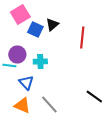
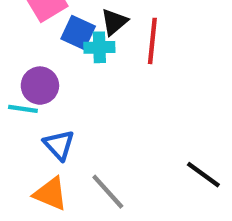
red line: (82, 38) -> (152, 41), moved
cyan cross: (40, 62) -> (99, 47), moved

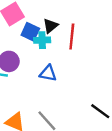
blue triangle: (59, 145) -> (48, 73), moved, turned -36

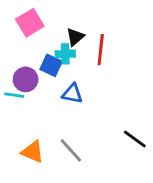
blue square: (30, 32) -> (51, 65), moved

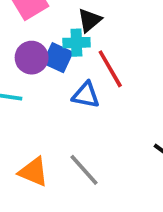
red line: (101, 50) -> (110, 69), moved, turned -36
purple circle: (26, 79) -> (32, 58), moved

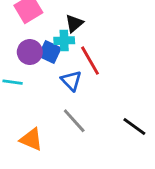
blue triangle: (86, 95) -> (71, 81), turned 35
gray line: (84, 170) -> (74, 121), moved

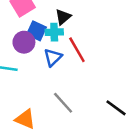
blue square: (50, 52) -> (37, 31), moved
blue triangle: (71, 81) -> (53, 57), moved, turned 30

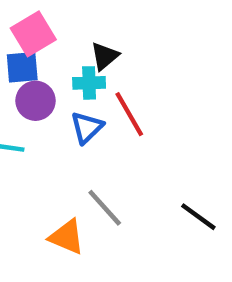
blue square: (37, 31) -> (22, 67), moved, turned -30
orange triangle: (25, 119) -> (67, 237), moved

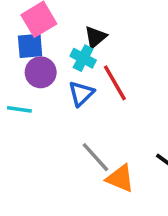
cyan cross: (89, 83) -> (83, 58), turned 30
orange triangle: (67, 237) -> (120, 178), moved

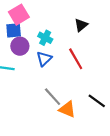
black triangle: (95, 37) -> (81, 25), moved
red line: (115, 83) -> (76, 59), moved

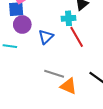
cyan cross: (45, 38) -> (68, 18), moved, turned -32
gray line: (53, 97) -> (54, 74), turned -30

